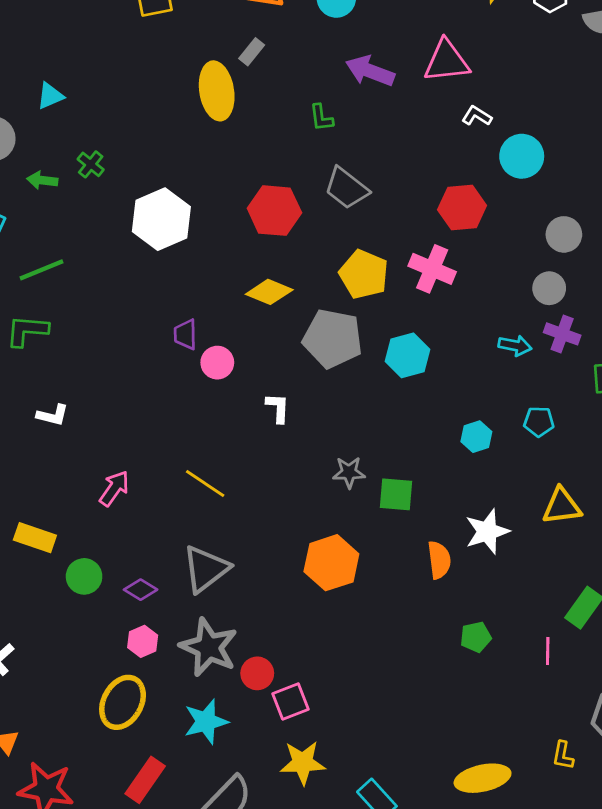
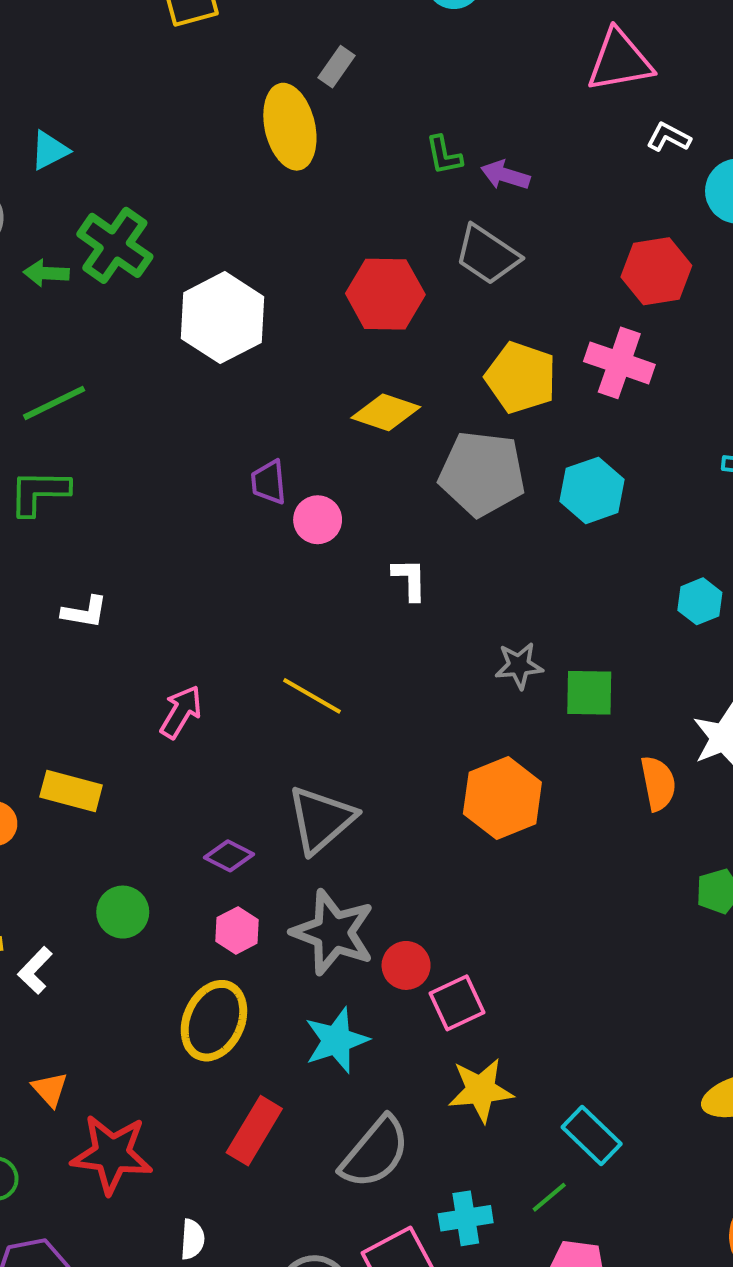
purple arrow: (370, 71) -> (505, 175), moved, size x0.7
green cross: (91, 164) -> (115, 245), size x1.8
green circle: (84, 576) -> (123, 912), moved

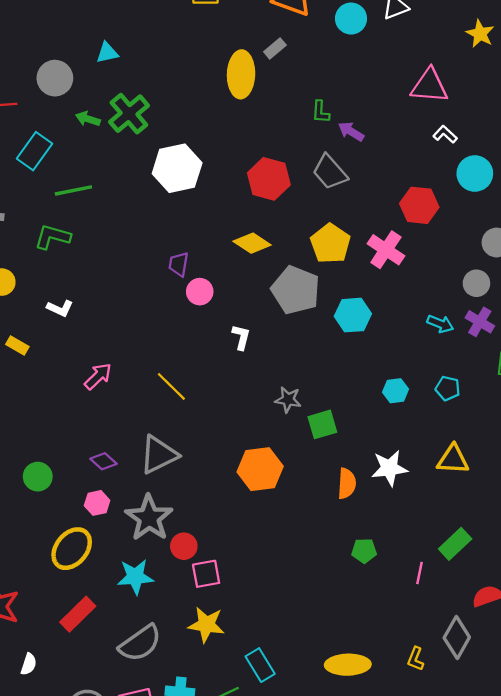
green square: (589, 693) -> (322, 424), turned -32
yellow rectangle: (71, 791) -> (17, 346), moved, size x0.7

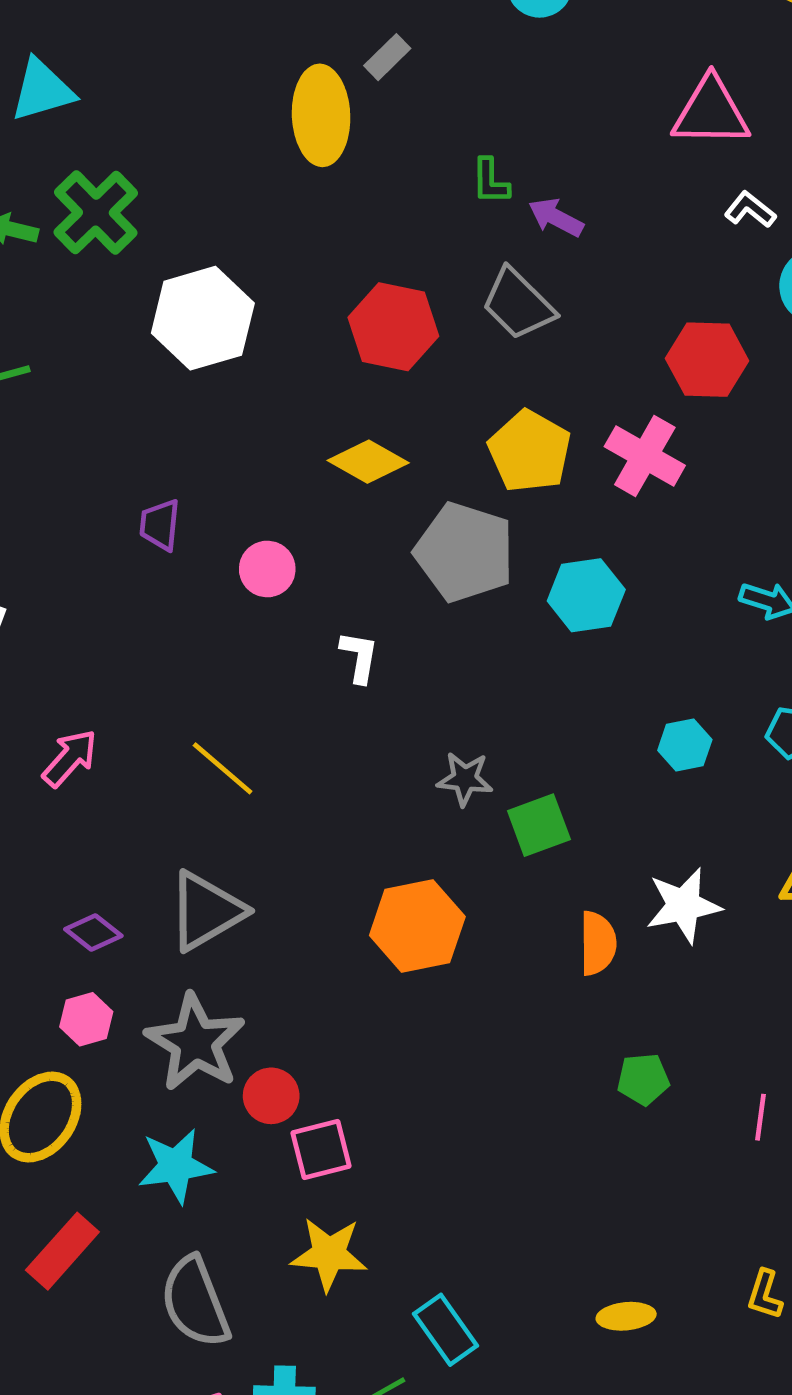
cyan triangle: (107, 53) -> (42, 90), size x1.4
purple trapezoid: (179, 264) -> (160, 525), moved
gray semicircle: (140, 643) -> (195, 1302), turned 108
yellow ellipse: (348, 665) -> (626, 1316), size x0.6

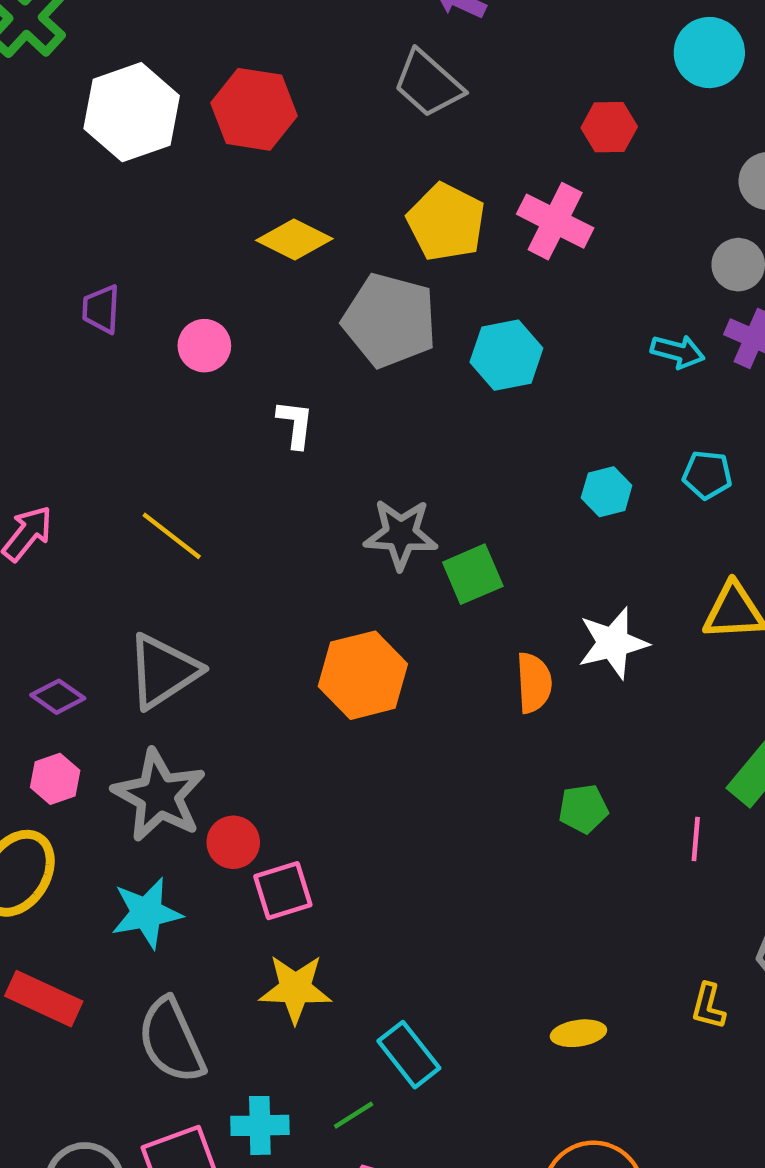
red hexagon: (393, 327) -> (254, 109), moved
red hexagon: (707, 360) -> (609, 127), size x0.7
gray star: (465, 779) -> (401, 534), size x1.4
red rectangle: (62, 1251) -> (44, 999), turned 76

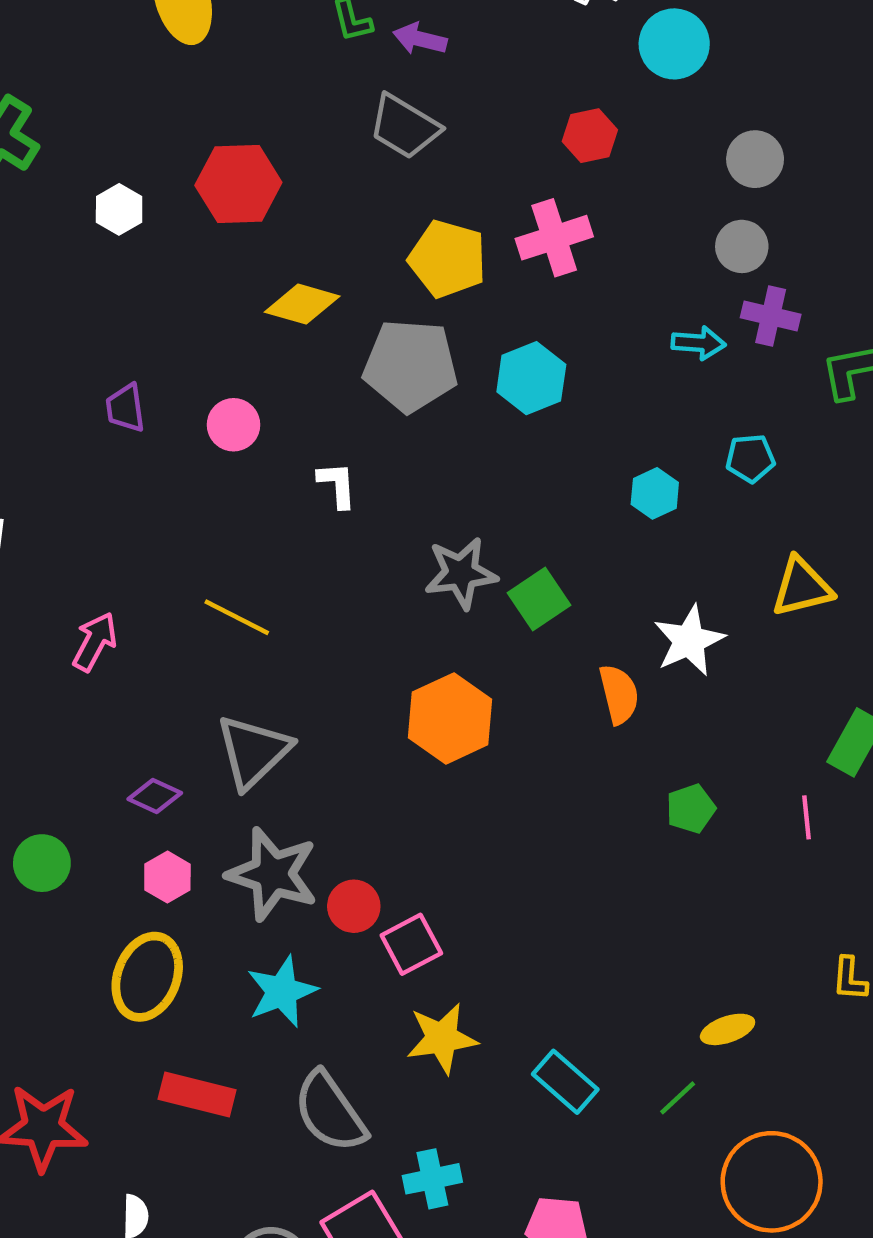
white hexagon: (132, 112) -> (119, 209), size x0.5
pink cross: (555, 221) -> (554, 238), turned -34
green line: (354, 1115) -> (678, 1098), moved

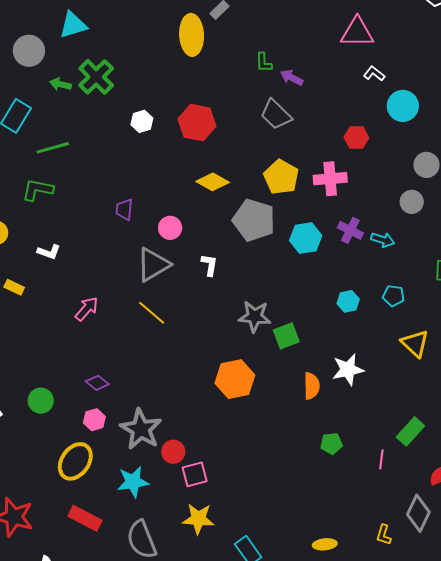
purple cross: (771, 316) -> (350, 230), moved
yellow triangle: (802, 587) -> (415, 344), moved, turned 44
gray triangle: (253, 751) -> (153, 265), moved

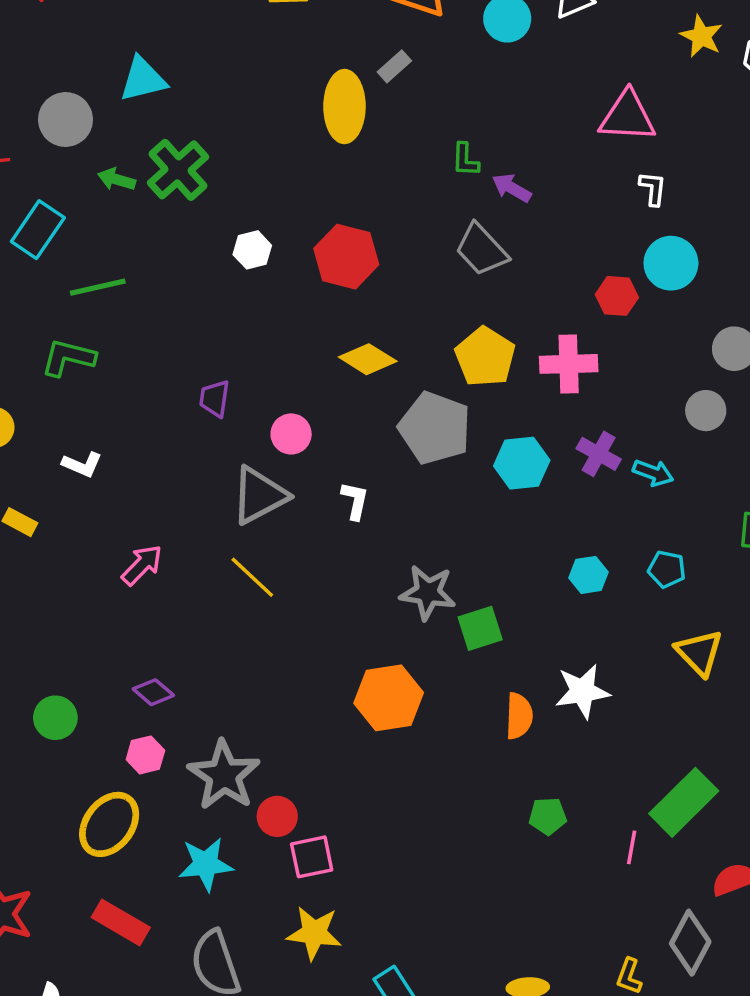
white L-shape: (374, 74) -> (653, 189), turned 55
cyan circle: (403, 106) -> (671, 263), moved
green rectangle: (410, 431) -> (684, 802), size x1.4

